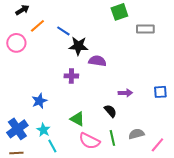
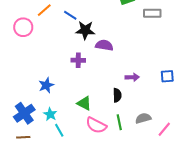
black semicircle: (110, 111) -> (117, 95), turned 40

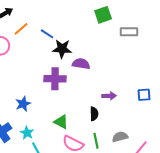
purple cross: (78, 60) -> (55, 79), size x1.5

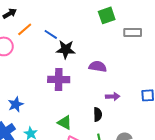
purple semicircle: (81, 64) -> (98, 66), moved
blue star: (23, 104) -> (16, 104), moved

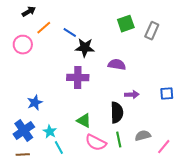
green square: (107, 15) -> (126, 24), moved
gray rectangle: (133, 32) -> (152, 31), turned -66
black semicircle: (98, 114) -> (117, 113), size x1.5

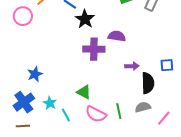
black star: (85, 48) -> (85, 19), turned 30
purple cross: (78, 78) -> (94, 49), moved
black semicircle: (117, 113) -> (148, 83), moved
cyan line: (59, 148) -> (66, 115), moved

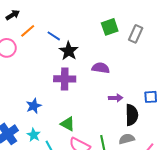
purple cross: (94, 49) -> (65, 79), moved
blue star: (35, 74) -> (34, 106), moved

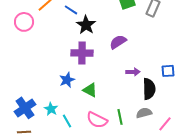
purple semicircle: (101, 68) -> (118, 42), turned -42
blue star: (34, 106) -> (67, 80), moved
green triangle: (68, 124) -> (90, 90), moved

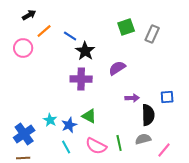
blue star: (67, 80) -> (69, 125), moved
cyan star: (51, 109) -> (50, 120), moved

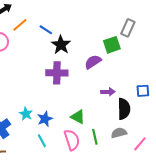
green square: (126, 27) -> (112, 45), moved
green triangle: (89, 116) -> (78, 117), moved
pink semicircle: (96, 146) -> (72, 140), turned -135

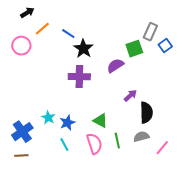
blue square: (143, 91) -> (165, 46), moved, turned -32
purple arrow: (108, 92) -> (130, 96), turned -40

